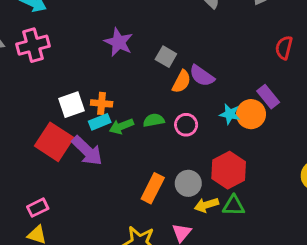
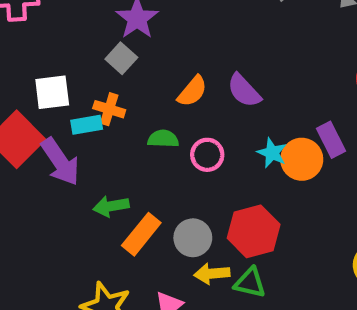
gray square: (166, 57) -> (121, 58), moved
orange semicircle: (182, 82) -> (192, 91), moved
orange cross: (102, 103) -> (109, 109), moved
green arrow: (121, 126) -> (111, 206), moved

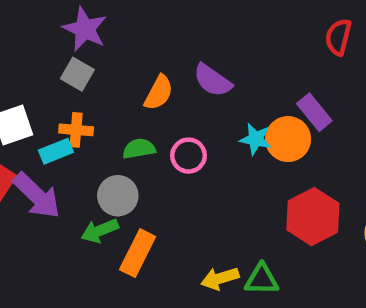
red hexagon: (254, 231) -> (313, 217), moved
gray circle: (193, 238) -> (118, 196), moved

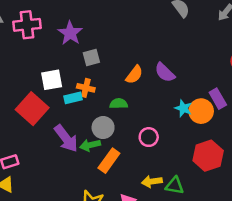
purple star: (85, 29) -> (70, 33), moved
gray square: (77, 74) -> (91, 57), turned 36
pink circle: (189, 156) -> (149, 137), moved
purple arrow: (37, 196) -> (66, 138), moved

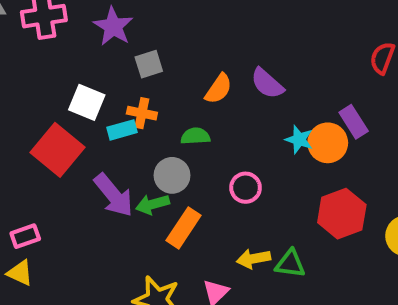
white square: (52, 80) -> (87, 102), turned 35

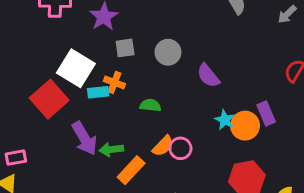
orange semicircle: (219, 89) -> (163, 146), moved
white square: (87, 102) -> (76, 68), size x1.4
gray circle: (172, 175) -> (168, 52), moved

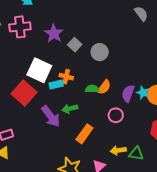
gray square: (125, 48) -> (75, 45), moved, turned -32
purple semicircle: (208, 76) -> (128, 93), moved, turned 66
orange semicircle: (163, 146) -> (104, 87), moved
green arrow: (111, 149) -> (70, 109), moved

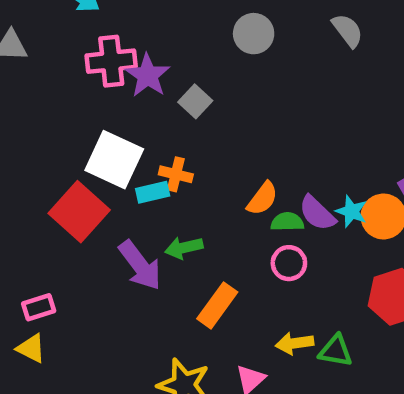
pink cross: (20, 27) -> (111, 61), moved
gray circle: (100, 52) -> (254, 34), moved
green semicircle: (92, 89) -> (287, 222), moved
purple semicircle: (128, 93) -> (317, 213), turned -66

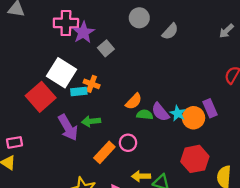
gray semicircle: (348, 30) -> (170, 31), moved, turned 72
pink circle: (289, 263) -> (128, 143), moved

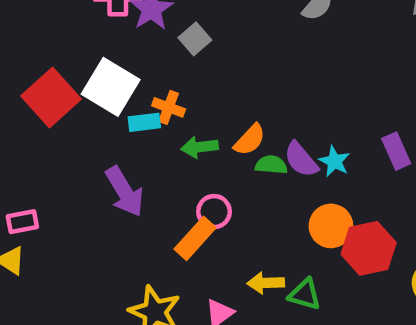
red square: (41, 97) -> (51, 97), moved
orange circle: (193, 118) -> (331, 226), moved
green arrow: (91, 121) -> (200, 147), moved
pink circle: (128, 143) -> (214, 212), moved

